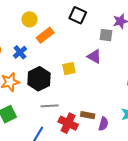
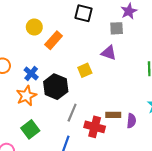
blue cross: (20, 52) -> (31, 73), moved
gray line: (50, 106) -> (72, 113), turned -54

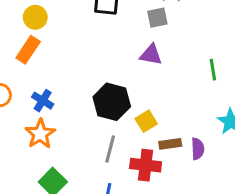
yellow circle: (34, 27) -> (35, 17), moved
orange rectangle: (54, 40) -> (28, 50), moved
yellow square: (85, 70) -> (146, 121), moved
black hexagon: (56, 87) -> (112, 102), moved

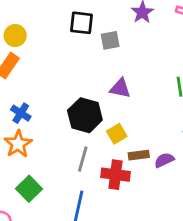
gray square: (157, 18) -> (110, 40), moved
purple triangle: (151, 55) -> (120, 88), moved
purple semicircle: (198, 149) -> (164, 160), turned -114

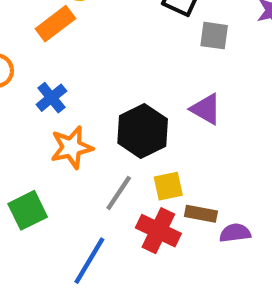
yellow square: (117, 134) -> (168, 186), moved
orange star: (18, 144) -> (72, 147), moved

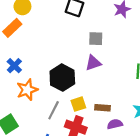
gray square: (214, 36) -> (96, 39), moved
purple triangle: (206, 109) -> (93, 63), turned -42
brown rectangle: (201, 214) -> (103, 108), moved

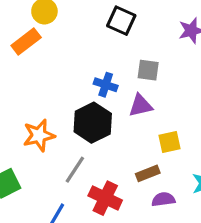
blue cross: (14, 66) -> (106, 85), moved, turned -32
yellow square: (78, 104) -> (170, 142), moved
brown rectangle: (103, 108) -> (148, 173), turned -32

